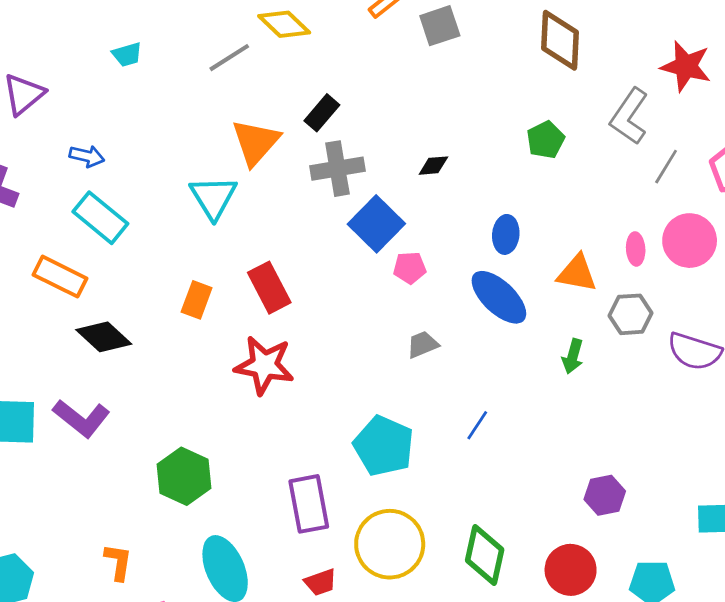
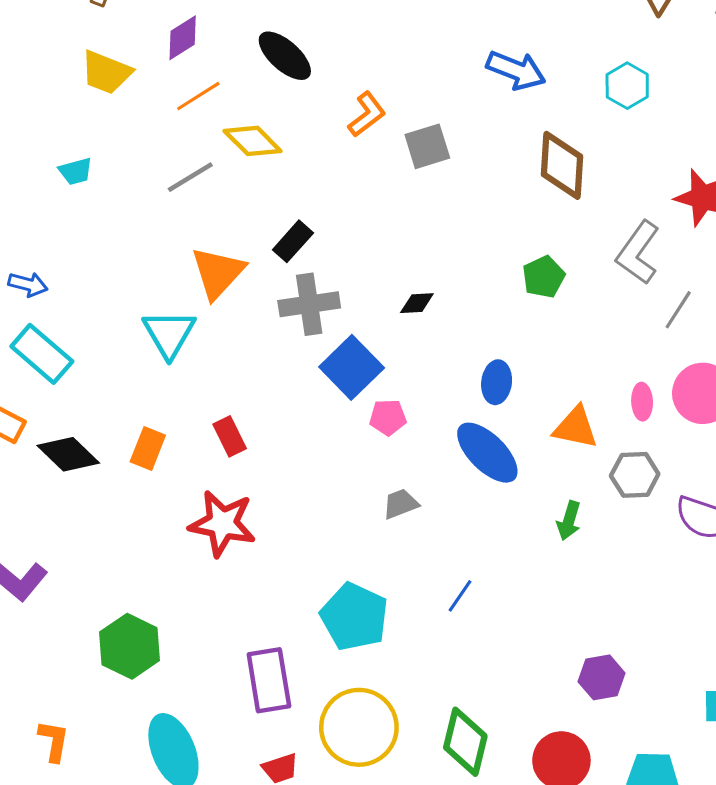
red rectangle: (269, 288) -> (230, 436), size x0.7
black diamond: (104, 337) -> (68, 454), moved

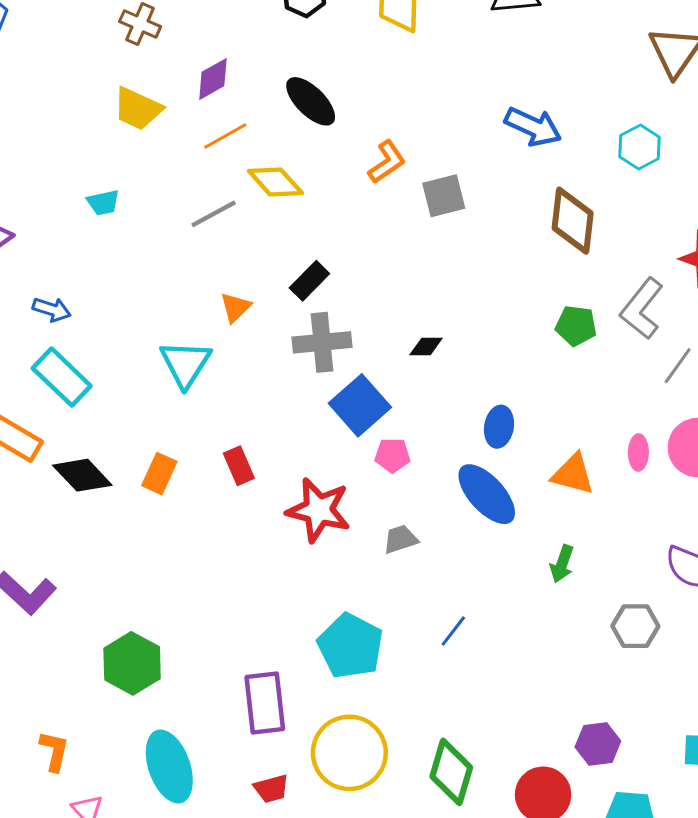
orange triangle: (218, 273) -> (235, 307), size x0.6
green pentagon: (543, 277) -> (576, 326), moved, turned 30
gray hexagon: (635, 475) -> (635, 626), moved
red star: (222, 523) -> (319, 510), moved
purple hexagon: (602, 677) -> (598, 744), moved

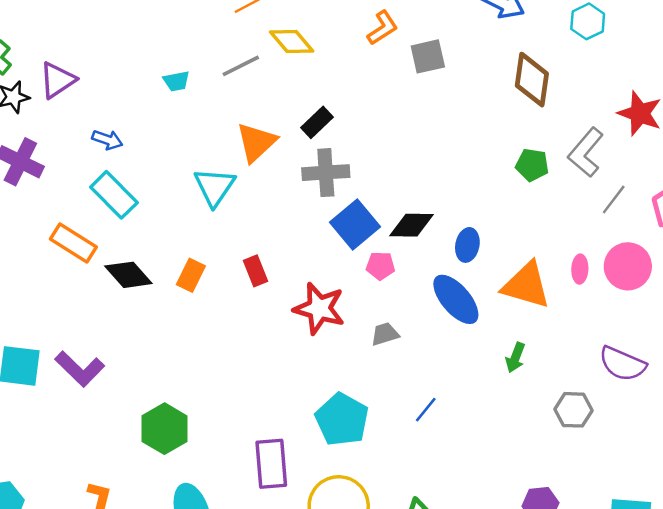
cyan trapezoid: (103, 203) -> (176, 81), moved
orange triangle: (235, 307) -> (256, 142), size x1.6
black diamond: (426, 347) -> (412, 225), moved, size x1.6
orange triangle: (573, 474) -> (526, 285), size x1.4

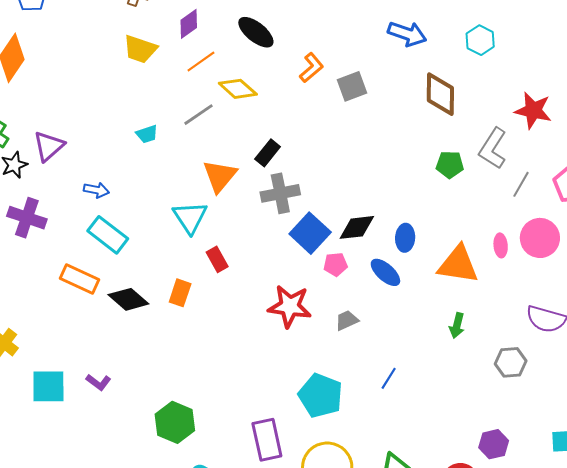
red rectangle: (256, 271) -> (217, 259), moved
blue ellipse: (456, 299) -> (385, 272), moved, size x0.7
purple L-shape: (80, 369) -> (98, 382), size x0.6

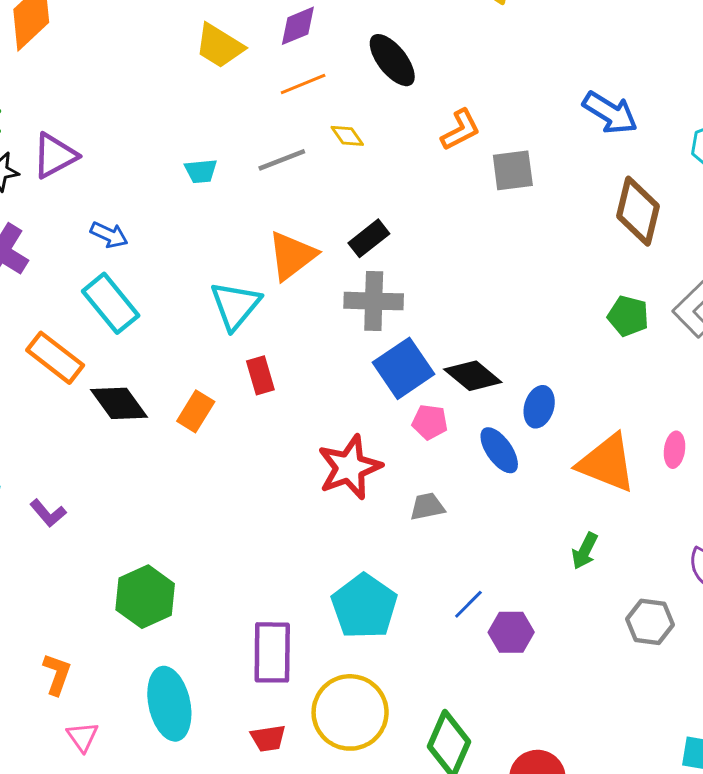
yellow diamond: (238, 89) -> (347, 136), size x0.6
black diamond: (357, 227) -> (473, 376), turned 33
red star: (290, 306) -> (350, 467), turned 30
purple hexagon: (494, 444) -> (511, 632), moved

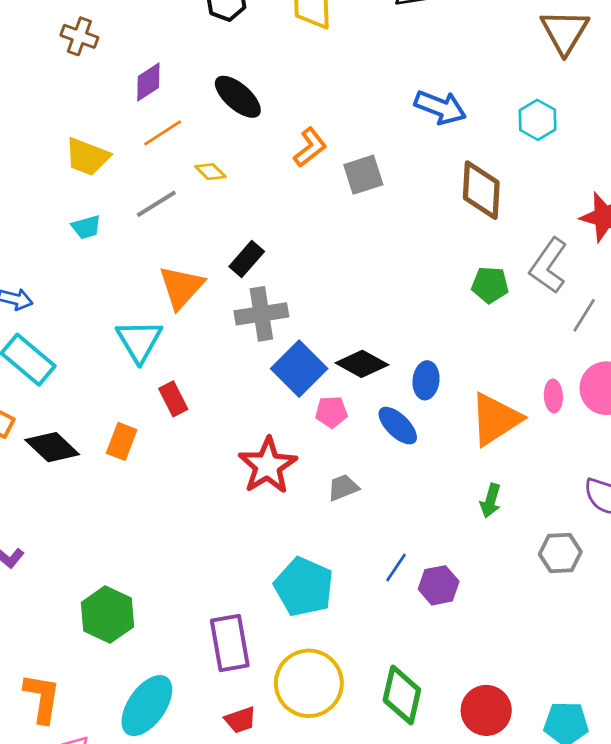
yellow trapezoid: (219, 46) -> (87, 157), moved
orange triangle: (607, 463) -> (495, 419), turned -44
orange L-shape: (57, 674) -> (42, 698), size x1.4
cyan ellipse: (169, 704) -> (147, 706), turned 58

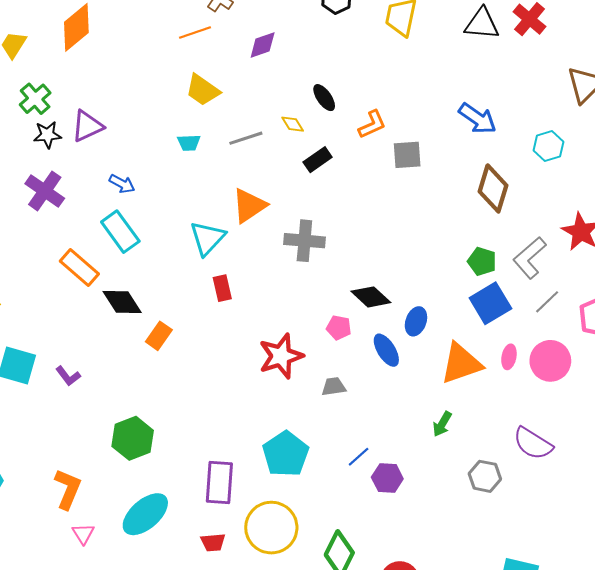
black ellipse: (238, 97) -> (324, 98), moved, size x0.7
orange line: (163, 133) -> (195, 33), moved
black rectangle: (247, 259) -> (318, 160), moved
blue square: (299, 369) -> (490, 303), moved
orange rectangle: (122, 441) -> (159, 336), moved

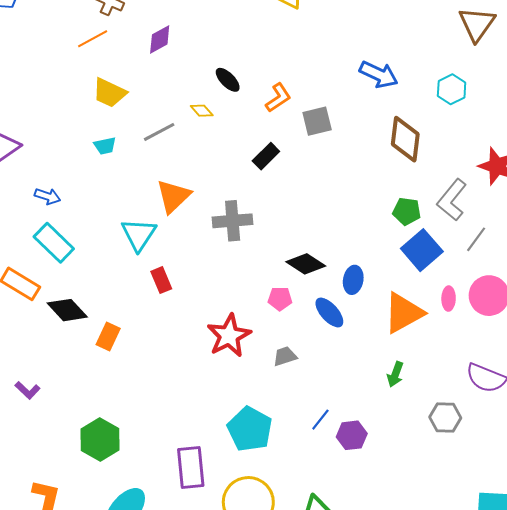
black rectangle: (318, 160) -> (266, 156), moved

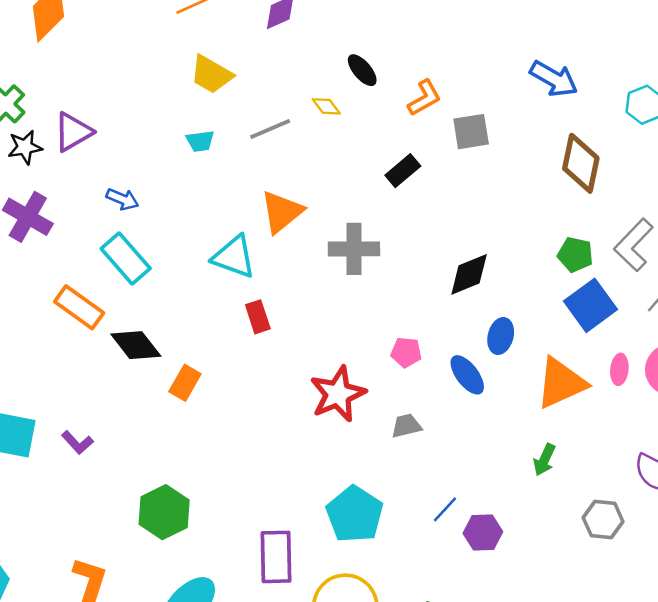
cyan triangle: (139, 234) -> (234, 257), turned -48
black diamond: (306, 264) -> (469, 274), moved, turned -60

